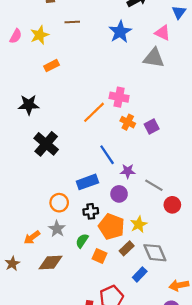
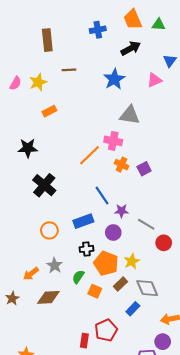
pink triangle: (163, 33) -> (154, 80), turned -49
gray triangle: (154, 58) -> (130, 115), moved
orange circle: (59, 203) -> (49, 230), moved

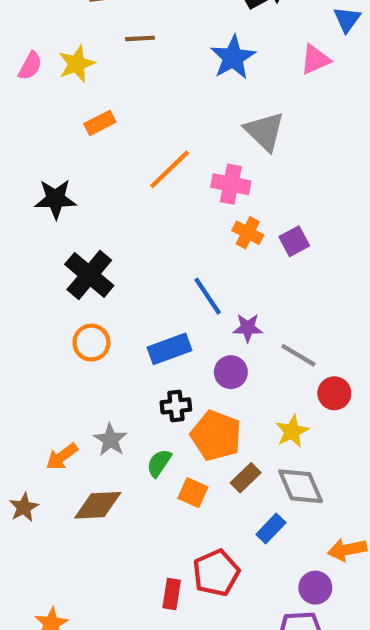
gray triangle: (130, 115) -> (265, 131), turned 35
orange line: (90, 155) -> (170, 169), moved
orange circle: (49, 230) -> (91, 343), moved
yellow star: (132, 261) -> (292, 431), moved
purple circle: (163, 342) -> (315, 588), moved

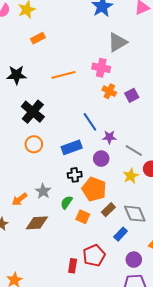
gray triangle: (265, 131) -> (117, 42), turned 45
orange line: (170, 169) -> (63, 75), moved, turned 30
yellow star: (292, 431) -> (131, 176), moved
purple circle: (315, 588) -> (134, 260), moved

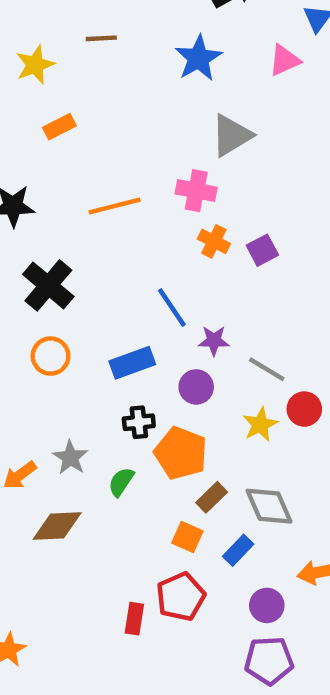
orange square: (83, 217) -> (187, 537), moved

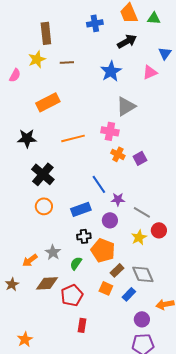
yellow star: (35, 65) -> (37, 59), moved
orange rectangle: (59, 127) -> (48, 102), size x1.6
red pentagon: (181, 597) -> (72, 295), moved

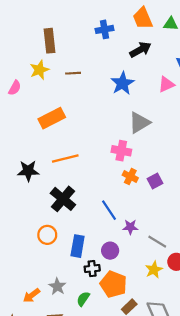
black star: (27, 138) -> (28, 171), moved
orange line: (73, 138) -> (65, 159), moved
black cross: (43, 174) -> (63, 199), moved
blue rectangle: (81, 209) -> (78, 246), moved, turned -60
purple circle: (110, 220) -> (110, 251), moved

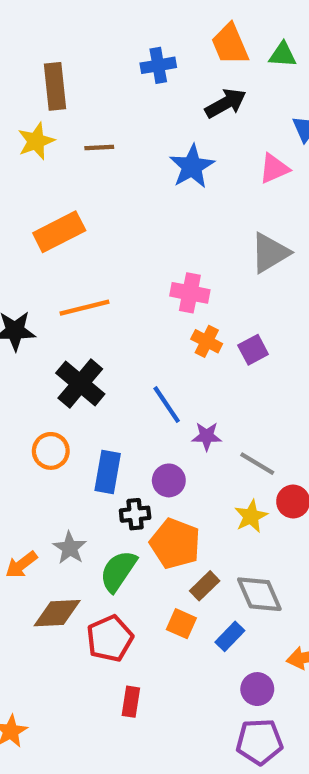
gray triangle: (139, 123) -> (270, 253), moved
green semicircle: (83, 299) -> (118, 571), size x1.5

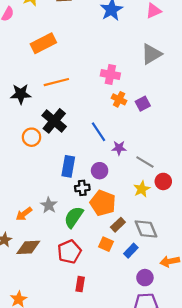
orange circle: (51, 451) -> (32, 137), moved
brown diamond: (57, 613) -> (28, 247), moved

